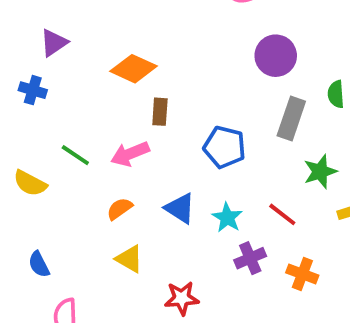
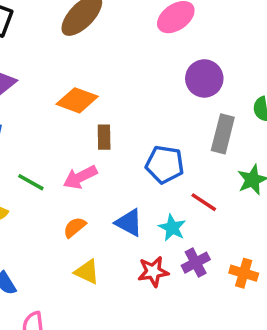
red line: (282, 214) -> (204, 202), moved
red star: (182, 298) -> (153, 272), moved

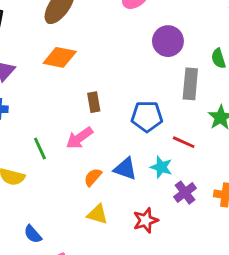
orange diamond: (77, 100) -> (60, 57), moved
green line: (31, 182) -> (40, 148), turned 45
orange semicircle: (75, 227) -> (93, 177), moved
red star: (153, 272) -> (146, 220), moved

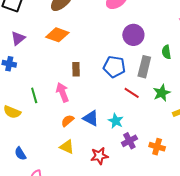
blue pentagon: (147, 116) -> (114, 67), moved
pink arrow: (79, 138) -> (62, 92), turned 96
red line: (184, 142) -> (132, 93), moved

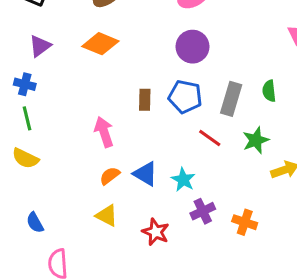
purple circle: (133, 35) -> (193, 47), moved
green semicircle: (166, 52) -> (269, 91), moved
brown rectangle: (76, 69) -> (145, 100), moved
green line: (34, 95) -> (27, 118), moved
red star: (99, 156) -> (156, 232), turned 30

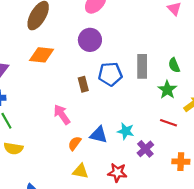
purple circle: (193, 47) -> (90, 40), moved
green semicircle: (269, 91) -> (174, 65), moved
red line: (210, 138) -> (169, 123), moved
orange cross: (245, 222) -> (181, 162), moved

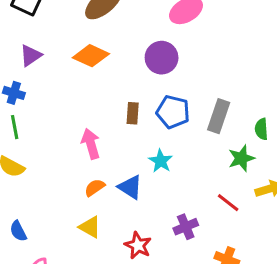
cyan star: (126, 131) -> (161, 161), moved

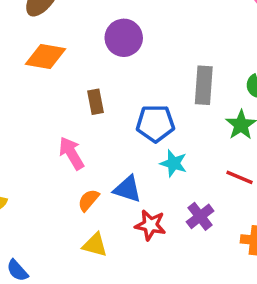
blue pentagon: (173, 112) -> (155, 123), moved
brown rectangle: (133, 113) -> (96, 102), moved
cyan star: (161, 161) -> (174, 163), moved
red star: (138, 245) -> (150, 225), moved

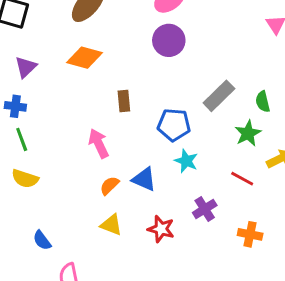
purple circle: (124, 38) -> (169, 40), moved
gray rectangle: (204, 85) -> (219, 96), turned 36
red star: (150, 225) -> (161, 229), moved

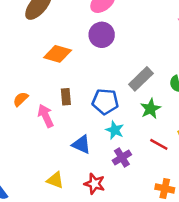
orange diamond: (84, 58) -> (58, 54), moved
brown rectangle: (124, 101) -> (66, 97), moved
green star: (248, 133) -> (150, 109), moved
orange semicircle: (109, 186) -> (21, 99), moved
purple cross: (205, 209) -> (122, 158), moved

